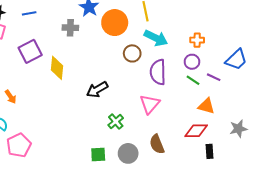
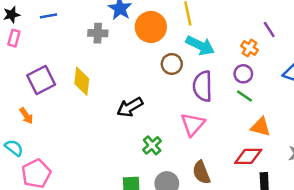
orange cross: (197, 40) -> (249, 48), turned 32
purple square: (30, 51) -> (41, 80), moved
purple line: (214, 77) -> (269, 29), moved, turned 32

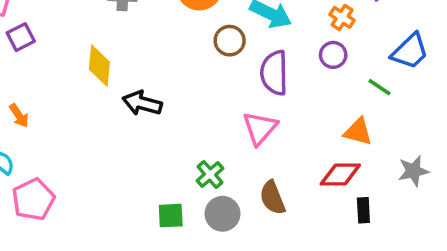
purple square: (41, 80) -> (21, 37), moved, size x0.7
green line: (245, 96) -> (380, 87), moved
black arrow: (130, 107) -> (142, 103), moved, turned 45
green cross: (152, 145) -> (210, 175), moved

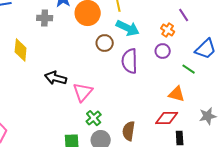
yellow diamond: (99, 66) -> (21, 50), moved
pink triangle: (260, 128) -> (83, 92), moved
brown semicircle: (272, 198) -> (129, 131), turned 30

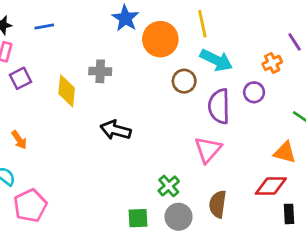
gray cross: (45, 18) -> (100, 71), moved
orange cross: (168, 30) -> (272, 63), turned 32
purple circle: (163, 51) -> (254, 92), moved
pink triangle: (83, 92) -> (208, 150), moved

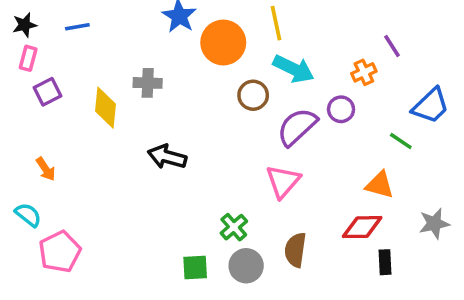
purple semicircle: (219, 106) -> (297, 127), turned 48

